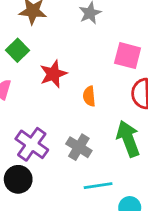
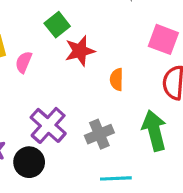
green square: (17, 50) -> (57, 25), moved
gray cross: (79, 147) -> (99, 134), turned 30

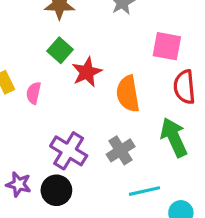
orange semicircle: (117, 79) -> (128, 94), size x1.6

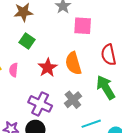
pink square: (167, 46) -> (83, 26), moved
red star: (87, 72) -> (48, 68), moved

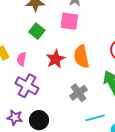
pink square: (83, 26) -> (69, 21), moved
purple cross: (40, 104) -> (27, 86), moved

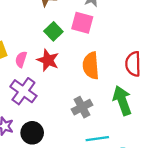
green square: (37, 31) -> (53, 31), moved
red star: (56, 59) -> (48, 60), moved, turned -30

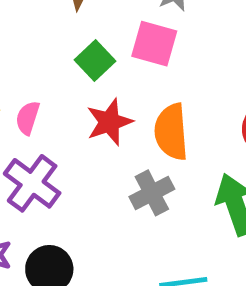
red star: (48, 60) -> (109, 122), moved, turned 30
gray cross: (82, 107) -> (152, 193), moved

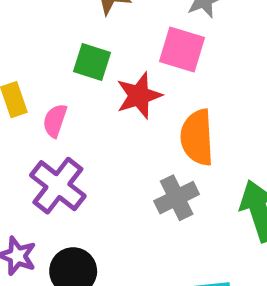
green square: (95, 61) -> (92, 62), moved, turned -30
red star: (109, 122) -> (139, 96), moved

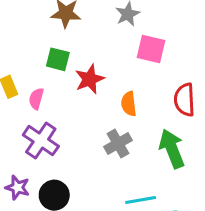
pink square: (182, 50) -> (151, 49), moved
orange semicircle: (197, 137) -> (129, 104), size x0.7

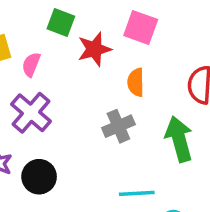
pink square: (151, 49) -> (141, 28), moved

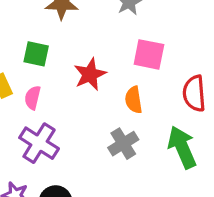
green square: (61, 23) -> (36, 54), moved
pink square: (141, 28) -> (149, 54), moved

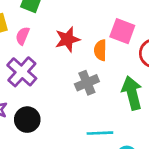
pink square: (149, 54) -> (122, 31), moved
red star: (90, 74) -> (67, 39), moved

